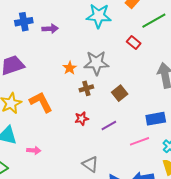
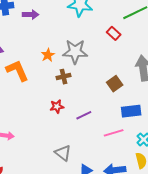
brown square: (120, 93) -> (115, 84), moved
orange L-shape: (41, 102) -> (17, 71), moved

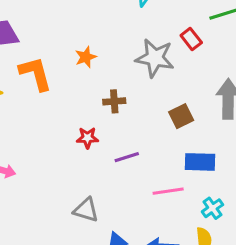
gray star: (75, 52) -> (155, 58), moved
brown cross: (64, 77) -> (114, 101), moved
gray triangle: (63, 153) -> (86, 210), turned -30

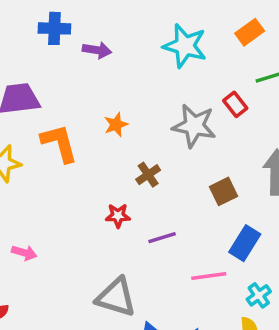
brown cross: (114, 101) -> (148, 175), turned -30
blue rectangle: (200, 162) -> (245, 243), turned -60
gray triangle: (86, 210) -> (116, 297), size x1.4

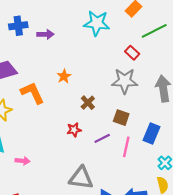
gray star: (194, 126) -> (125, 81), moved
brown square: (224, 191) -> (121, 118), moved, turned -35
pink line: (209, 276) -> (126, 147), moved, turned -60

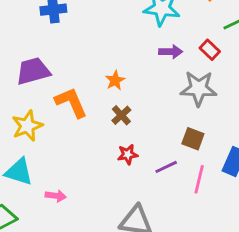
purple arrow: (45, 34) -> (171, 52), moved
brown cross: (88, 103) -> (121, 115), moved

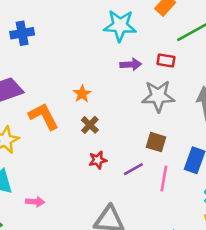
red rectangle: (210, 50) -> (166, 60), turned -30

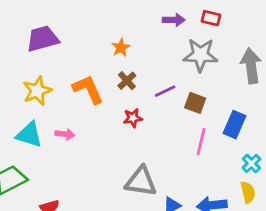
orange L-shape: (44, 116) -> (88, 89), moved
purple line: (133, 169) -> (165, 91), moved
pink arrow: (35, 202) -> (65, 134), moved

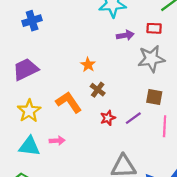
purple line: (165, 91) -> (133, 118), moved

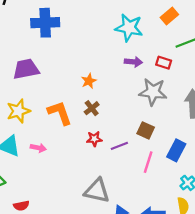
blue cross: (32, 21) -> (45, 23), size x1.4

